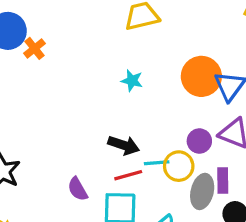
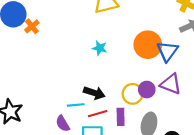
cyan line: (157, 163) -> (76, 105), moved
yellow circle: (179, 166) -> (133, 94), moved
purple rectangle: (223, 181) -> (121, 117), moved

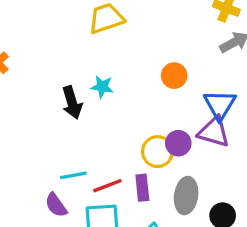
orange circle: (148, 45) -> (174, 76), size x0.6
blue triangle: (167, 51) -> (220, 105), moved
black arrow: (94, 93) -> (72, 103), moved, turned 60

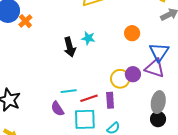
gray ellipse: (186, 196) -> (158, 102), moved

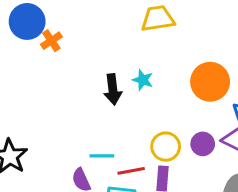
orange circle: (132, 33) -> (210, 82), size x1.6
yellow circle: (120, 79) -> (166, 147), moved

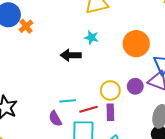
cyan star: (143, 80) -> (92, 37), moved
black arrow: (113, 89) -> (71, 55), turned 102

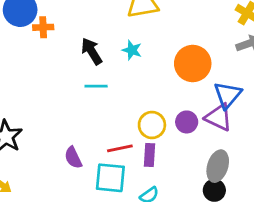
orange cross: (26, 26) -> (43, 27), turned 32
black arrow: (71, 55) -> (92, 51), moved, turned 54
cyan line: (68, 101) -> (96, 86), moved

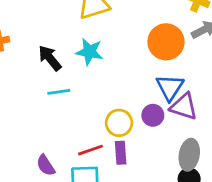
cyan star: (132, 50) -> (89, 52), size x1.4
orange circle: (193, 64) -> (166, 42), moved
blue triangle: (228, 95) -> (170, 87), moved

